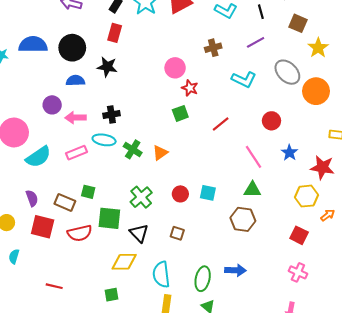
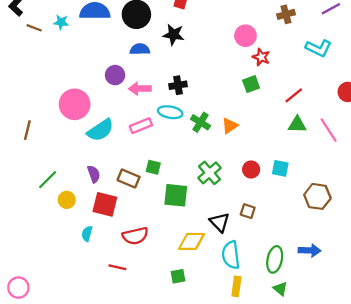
green triangle: (252, 190) -> (297, 125), moved
red semicircle: (80, 233) -> (135, 236), moved
black triangle: (139, 233) -> (220, 222), moved
cyan semicircle: (14, 256) -> (87, 234), moved

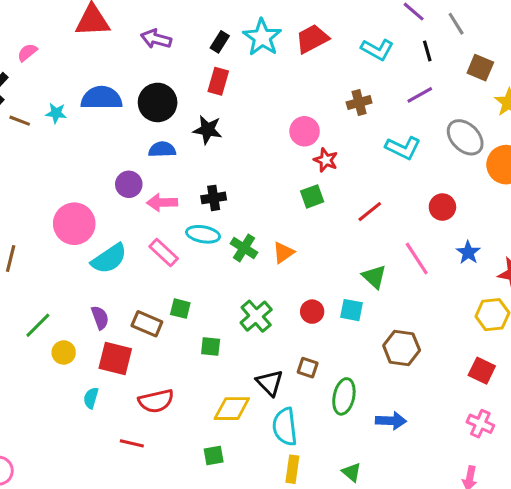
green triangle: (297, 125) -> (374, 277), moved, turned 42
pink rectangle: (141, 126) -> (164, 252), turned 65
green square: (176, 195) -> (211, 346), size x0.6
green ellipse: (275, 259) -> (344, 396), moved

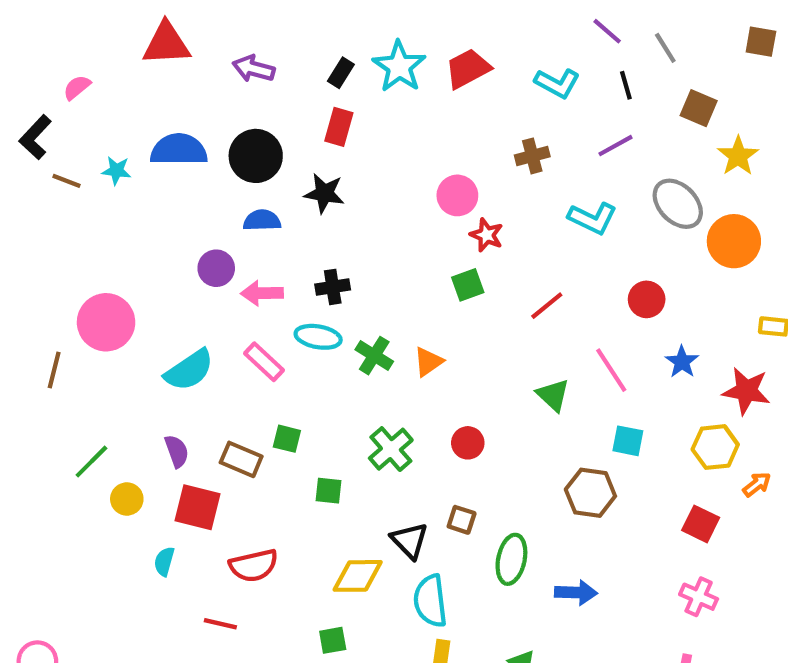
pink circle: (74, 224) -> (106, 322), moved
cyan square: (352, 310) -> (628, 441), moved

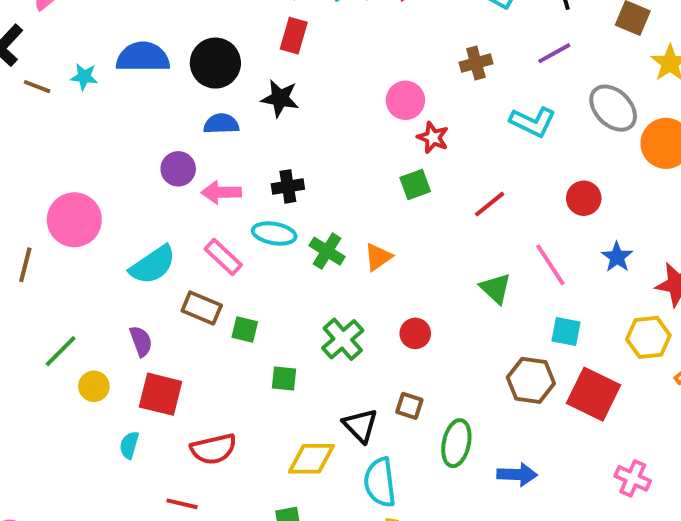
brown rectangle: (241, 459) -> (202, 308), moved
red square: (701, 524) -> (594, 394), moved, size x1.5

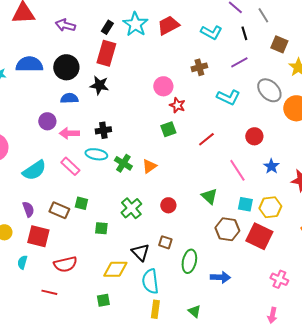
red rectangle: (294, 36) -> (106, 53), size x1.4
green triangle: (496, 288) -> (209, 196), moved
brown rectangle: (202, 308) -> (59, 210), moved
yellow hexagon: (648, 337) -> (270, 207), moved

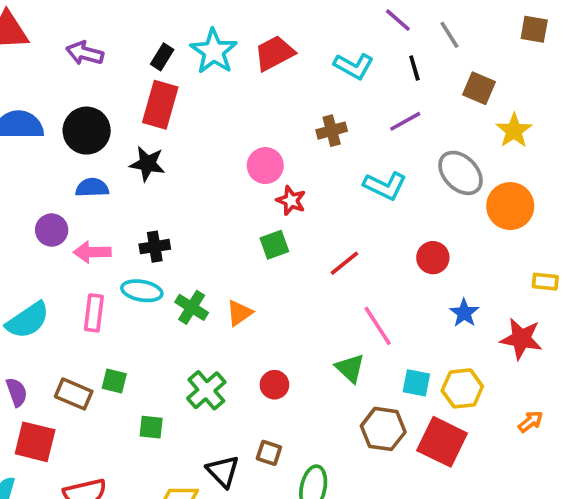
pink rectangle: (70, 166) -> (94, 313), turned 54
pink line: (237, 170) -> (378, 326), moved

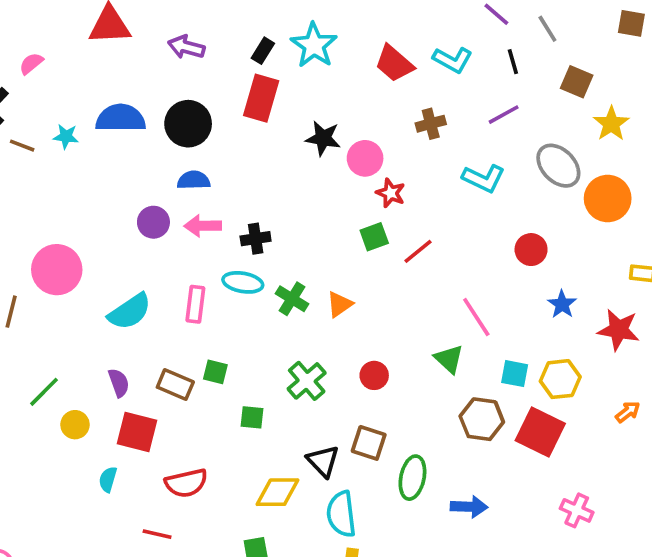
red trapezoid: (274, 53) -> (394, 63), moved, turned -111
black star: (147, 164) -> (323, 138), moved
pink arrow: (92, 252) -> (203, 226), moved
red line: (344, 263) -> (418, 251), moved
brown square: (269, 453) -> (369, 443), size x1.4

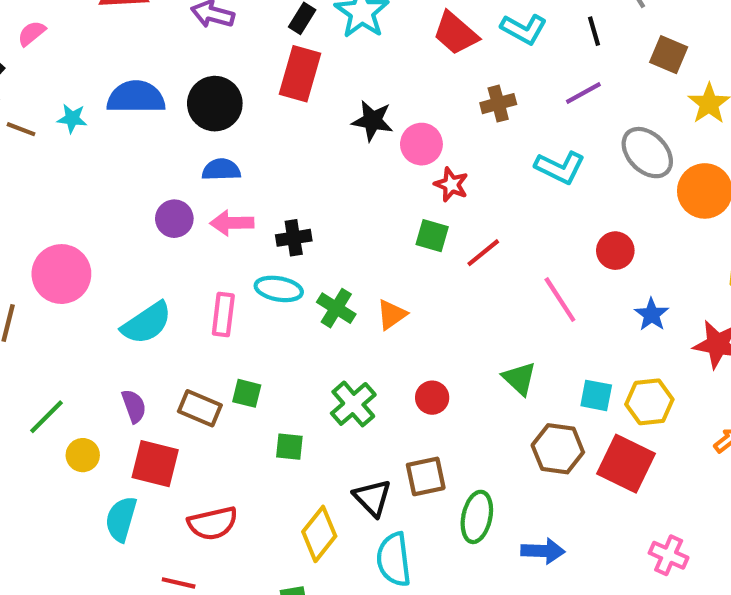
green square: (374, 237) -> (432, 236), turned 36
pink line: (476, 317) -> (560, 300), moved
brown square: (369, 443) -> (426, 476), turned -30
cyan semicircle: (108, 479) -> (121, 519), size x1.5
yellow diamond: (277, 492) -> (319, 534), turned -51

